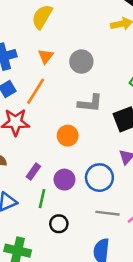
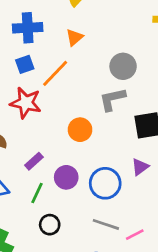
gray circle: (81, 62) -> (123, 66), moved
gray L-shape: (90, 103) -> (112, 99), turned 150

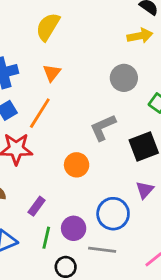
gray circle: (123, 66) -> (124, 78), moved
purple circle: (66, 177) -> (74, 228), moved
gray line: (106, 224) -> (102, 250), moved

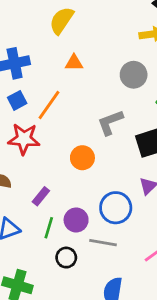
orange triangle: (52, 73) -> (74, 63), moved, turned 48

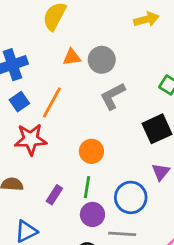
gray circle: (134, 75) -> (102, 60), moved
gray L-shape: (110, 122) -> (113, 96), moved
green line: (49, 228) -> (87, 187), moved

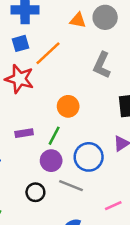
gray circle: (102, 60) -> (105, 17), moved
gray L-shape: (113, 96) -> (102, 65), turned -56
purple rectangle: (54, 195) -> (24, 133), turned 30

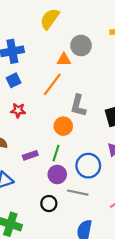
orange triangle: (78, 20) -> (64, 60), moved
orange line: (48, 53) -> (52, 84), moved
gray L-shape: (102, 65) -> (78, 106), moved
red star: (19, 79) -> (18, 110), size x0.6

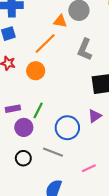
gray L-shape: (78, 106) -> (85, 49), moved
orange circle: (63, 126) -> (36, 71), moved
purple circle: (57, 174) -> (24, 127), moved

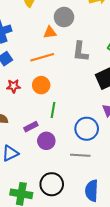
orange line: (45, 43) -> (42, 57), turned 45
green line: (38, 110) -> (53, 110), moved
black circle: (23, 158) -> (52, 184), moved, size x1.5

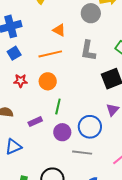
gray circle: (64, 17) -> (91, 13), moved
orange triangle: (50, 32) -> (59, 30), turned 32
purple circle: (46, 141) -> (62, 132), moved

